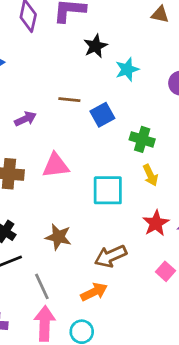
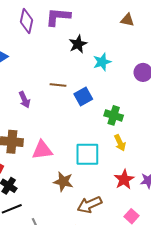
purple arrow: (25, 119) -> (24, 100), turned 91
pink triangle: (56, 166) -> (42, 150), moved
brown star: (58, 237) -> (63, 182), moved

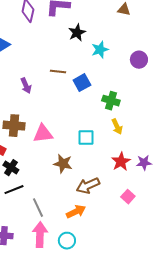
cyan square: (87, 154) -> (86, 138), size x0.7

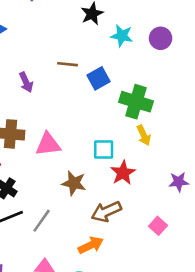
cyan star: (100, 50) -> (122, 36), turned 30
purple circle: (139, 60) -> (161, 38), moved
green cross: (111, 101) -> (136, 102), size x1.4
red star: (121, 162) -> (123, 173), moved
gray line: (38, 208) -> (42, 221), moved, turned 60

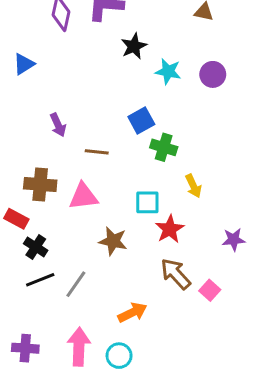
brown line: (67, 64) -> (97, 152), moved
green cross: (136, 102) -> (164, 147), moved, size x0.7
brown arrow: (106, 212) -> (176, 274), moved, turned 72

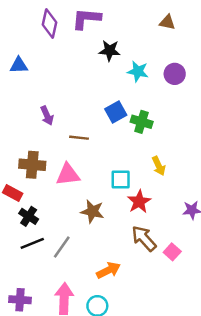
black star: (134, 46) -> (110, 51), turned 30
blue triangle: (24, 64) -> (19, 65), turned 30
green cross: (164, 147) -> (142, 122), moved

